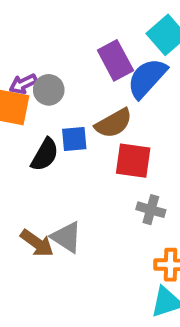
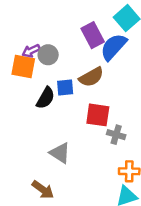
red square: (133, 161) -> (98, 115), moved
brown arrow: (37, 243) -> (43, 190), moved

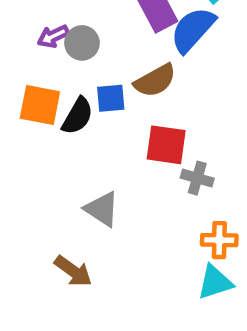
orange square: (23, 67) -> (40, 105), moved

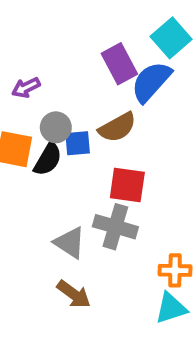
gray circle: (82, 43) -> (56, 127), moved
gray cross: (197, 178) -> (115, 227), moved, size x1.5
brown arrow: (73, 271) -> (74, 294), moved

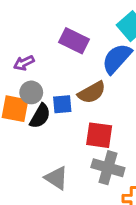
purple rectangle: (119, 64) -> (74, 41), moved, turned -36
gray circle: (56, 127) -> (31, 92), moved
gray cross: (115, 227) -> (108, 168), moved

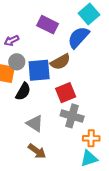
blue square: (62, 104) -> (39, 70), size x1.6
black semicircle: (40, 116) -> (23, 92), moved
red square: (99, 135) -> (66, 93), turned -30

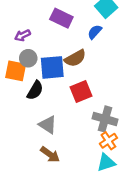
blue semicircle: (78, 37) -> (95, 32), size x0.6
gray cross: (72, 116) -> (105, 119), moved
orange cross: (91, 138) -> (108, 141), turned -35

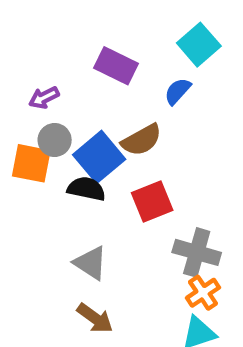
blue square: (52, 67) -> (99, 157), turned -35
black semicircle: (35, 90) -> (86, 189), moved, turned -108

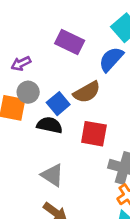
blue semicircle: (178, 91) -> (111, 59), size x1.4
blue square: (99, 157) -> (58, 104), size x0.7
red square: (152, 201) -> (94, 134), turned 32

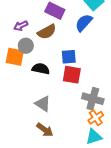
brown semicircle: (87, 92) -> (47, 32), moved
blue square: (58, 104) -> (69, 57), moved, turned 35

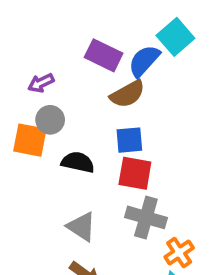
blue semicircle: (84, 23) -> (144, 61), moved
brown semicircle: (47, 32) -> (128, 94), moved
gray cross: (93, 99) -> (146, 217), moved

